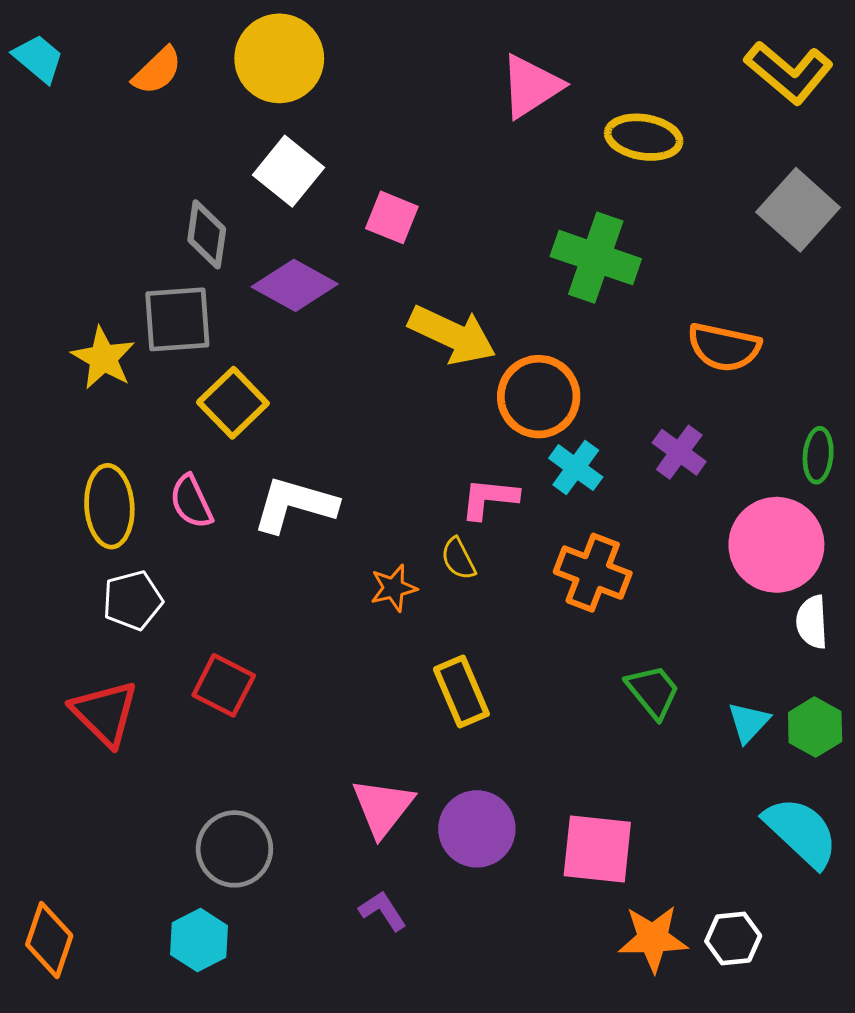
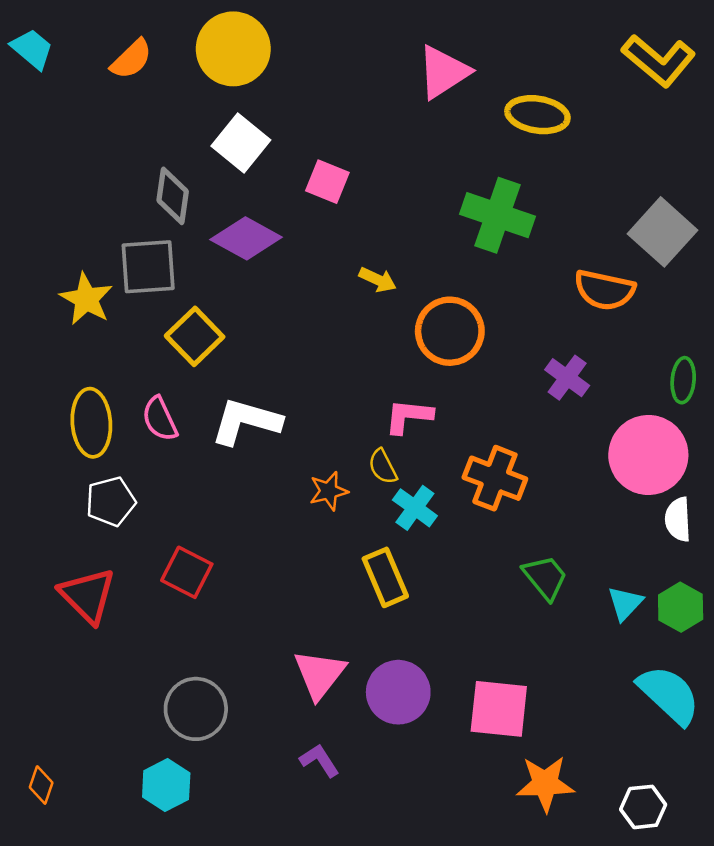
gray square: (798, 210) -> (663, 232), moved
yellow arrow: (452, 335) -> (378, 280), size x0.5
cyan cross: (576, 468) -> (415, 508), moved
white hexagon: (733, 939) -> (643, 807), moved
orange diamond: (49, 940) -> (41, 785), size x0.6

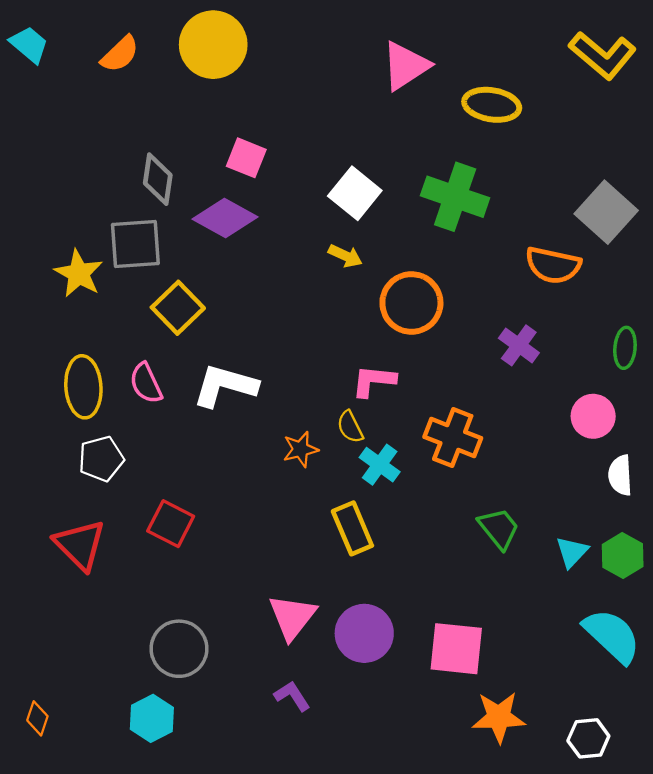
white square: (241, 143) -> (355, 193), moved
pink square: (327, 182) -> (246, 158), moved
pink circle: (648, 455) -> (593, 416), size x0.6

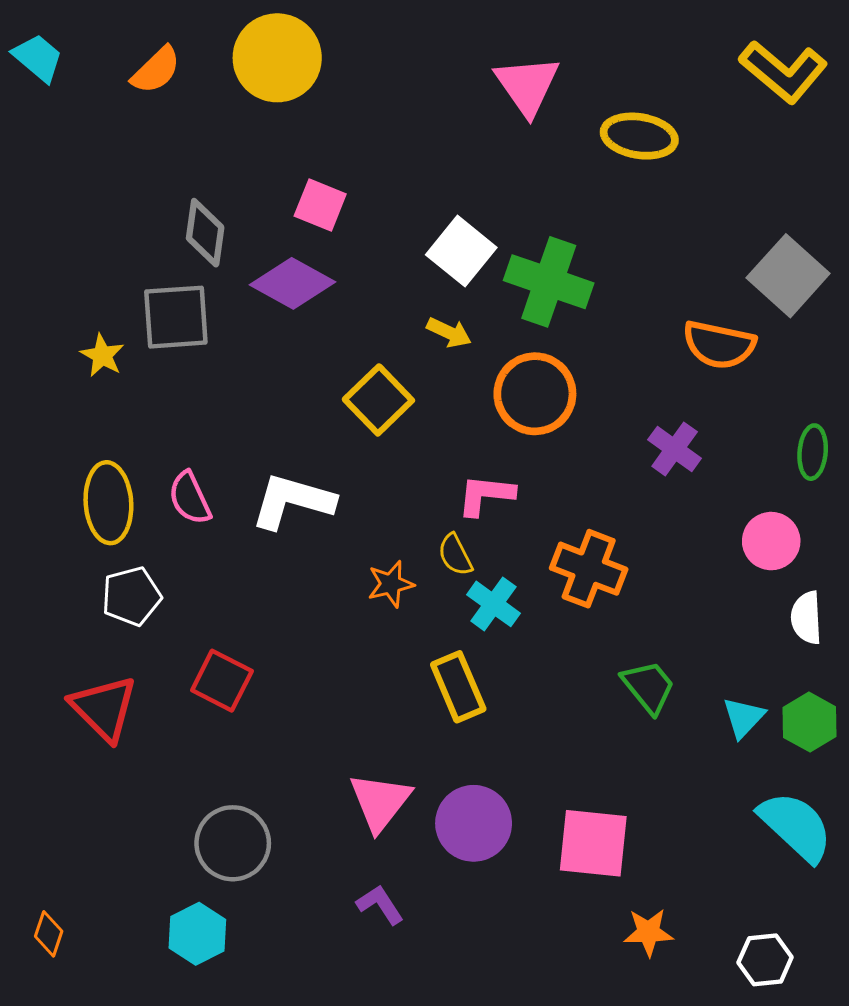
pink triangle: (406, 66) -> (527, 85), turned -32
green cross: (455, 197) -> (549, 282), moved
yellow star: (79, 273) -> (102, 355), size x0.7
yellow square: (178, 308) -> (378, 400), moved
orange star: (499, 717) -> (648, 932), size x0.7

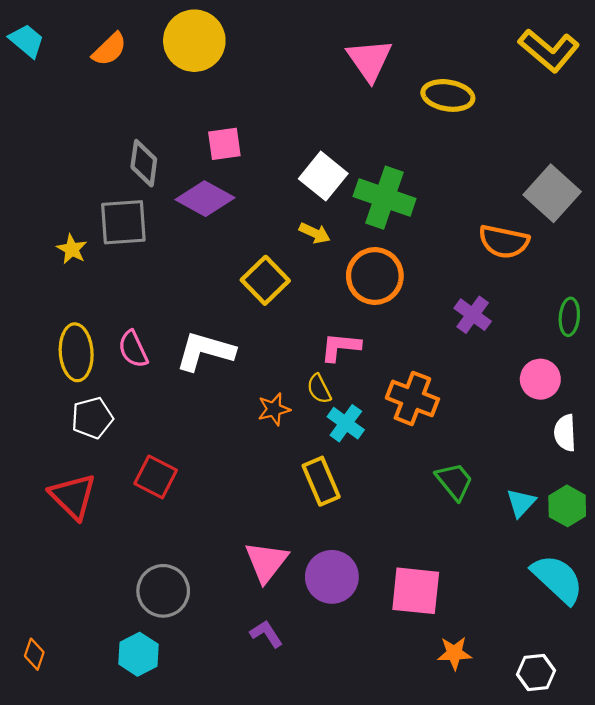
pink square: (320, 205) -> (224, 144), turned -30

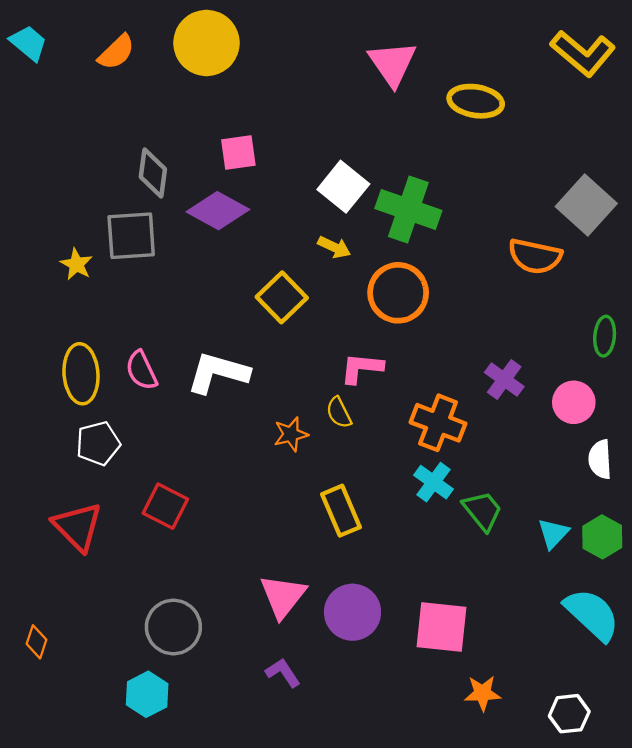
purple cross: (473, 315) -> (504, 379), moved
cyan cross: (346, 423) -> (433, 482), moved
orange diamond: (34, 654) -> (37, 642), moved

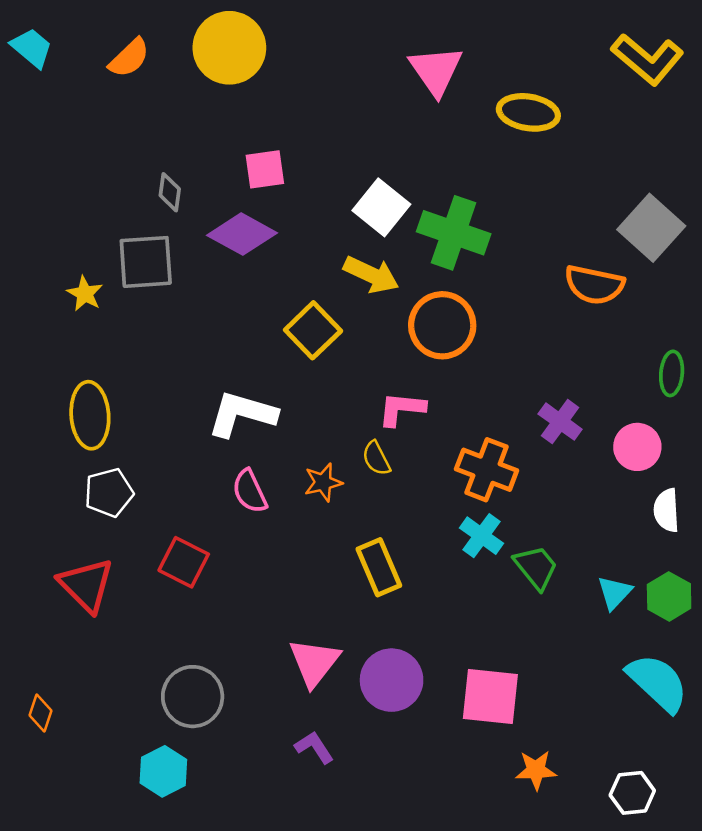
gray diamond: (153, 173) -> (170, 192), size x0.7
yellow arrow: (334, 247) -> (371, 275), size x1.5
pink semicircle: (141, 370) -> (250, 491), moved

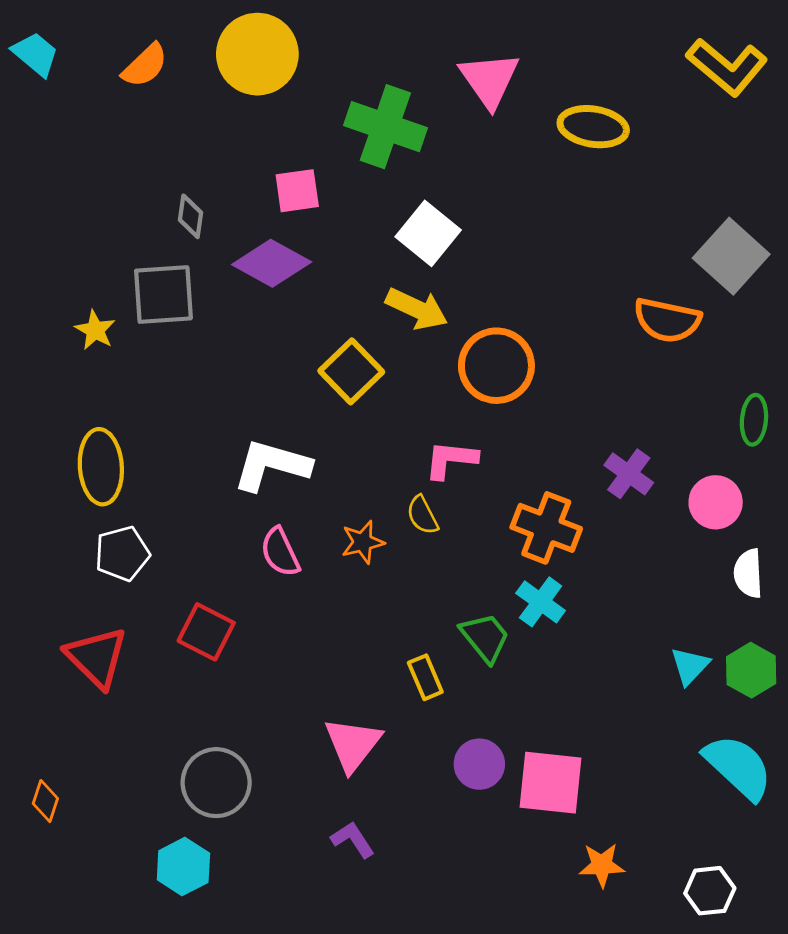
green cross: (454, 233) -> (385, 127), moved
yellow rectangle: (379, 567) -> (425, 677), moved, size x0.7
green trapezoid: (536, 567) -> (485, 637), moved
purple circle: (392, 680) -> (479, 764), moved, size x0.7

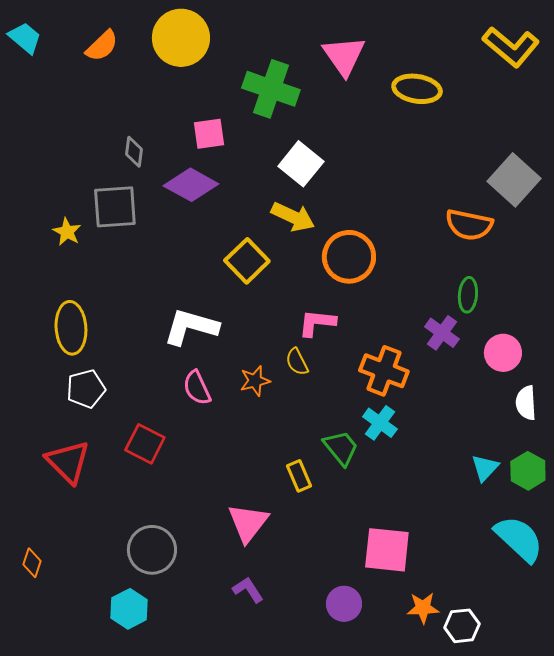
green ellipse: (754, 420) -> (468, 295), moved
purple circle: (479, 764) -> (344, 604), moved
white hexagon: (710, 891) -> (462, 626), moved

